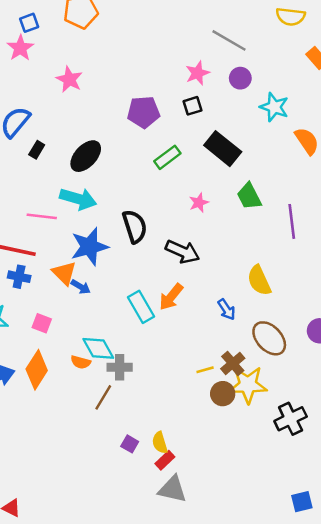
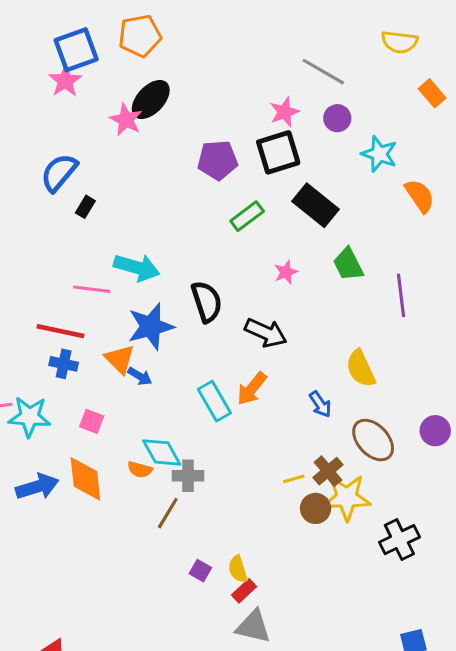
blue square: (29, 23) -> (76, 50), size x1.8
black square: (193, 106) -> (278, 152), size x1.8
black ellipse: (86, 156) -> (151, 100), moved
orange diamond: (37, 370) -> (85, 479), turned -39

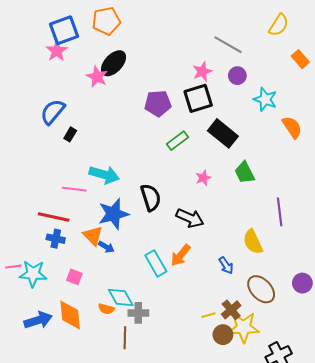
yellow semicircle: (399, 42) -> (279, 25), turned -65
purple line: (401, 295) -> (280, 212), moved
brown line: (168, 513) -> (125, 338), turned -30

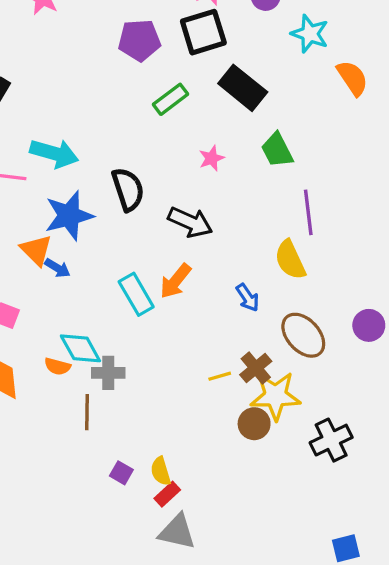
purple line: (280, 212) -> (308, 212), moved
brown circle: (223, 335) -> (254, 424), moved

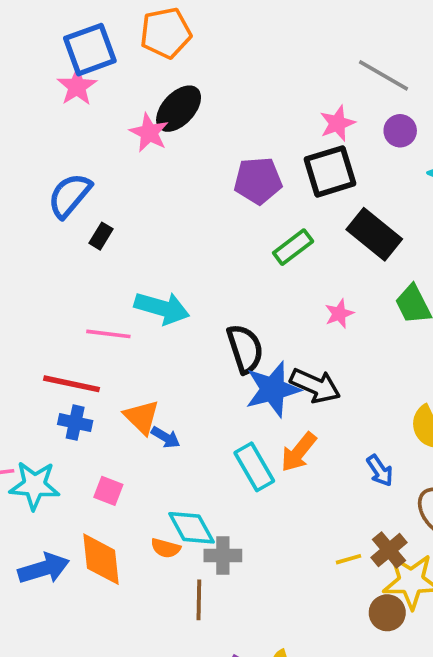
blue star: (69, 216) -> (273, 389), moved

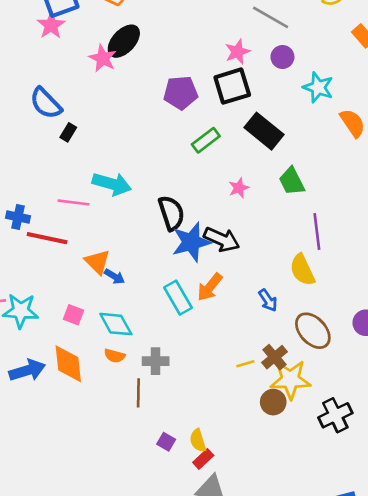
blue semicircle: (70, 195) -> (46, 103), turned -84
blue cross: (75, 423) -> (18, 217), moved
cyan diamond: (191, 528) -> (116, 324), moved

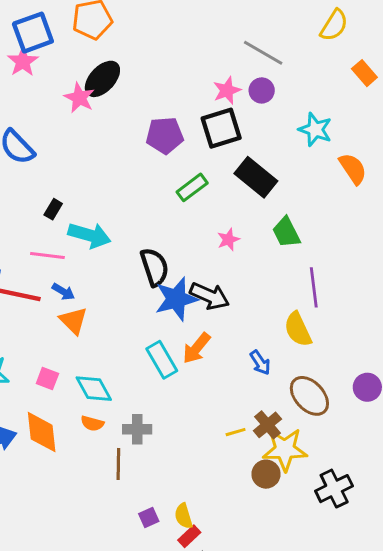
purple circle: (282, 57) -> (262, 90), moved
black rectangle: (68, 132) -> (53, 209), moved
blue arrow: (115, 276) -> (63, 292), moved
purple square: (166, 442) -> (149, 517), turned 36

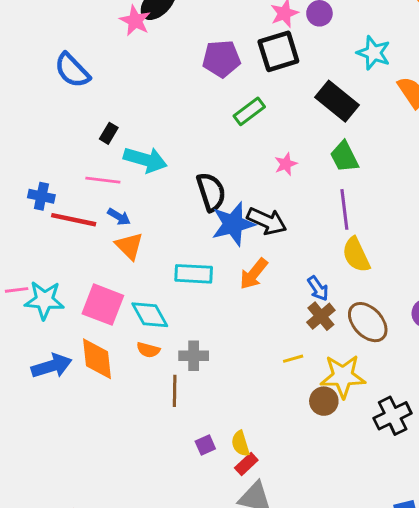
black rectangle: (256, 177) -> (337, 101), moved
purple line: (314, 287) -> (344, 209), moved
cyan rectangle: (162, 360) -> (194, 274), moved, turned -57
pink square: (47, 379) -> (103, 305), size x1.8
brown cross: (267, 425) -> (321, 316), moved

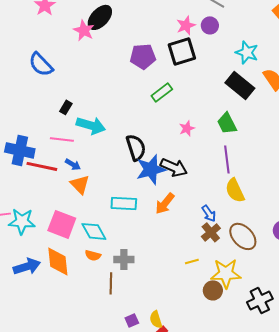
black rectangle: (337, 101) -> (240, 85), moved
blue cross: (41, 196) -> (20, 150), size x1.6

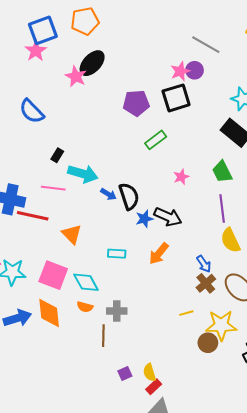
purple circle: (210, 25) -> (195, 70), moved
blue arrow: (73, 164) -> (109, 194), moved
blue star: (151, 169) -> (144, 219), size x0.6
cyan rectangle: (124, 203) -> (117, 254), size x0.7

